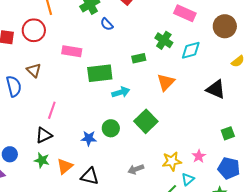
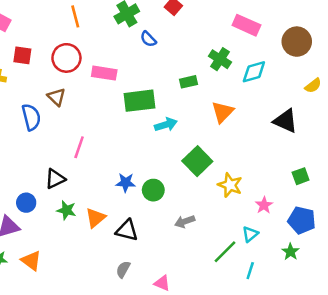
red circle: (34, 30) -> (66, 58), moved
green circle: (111, 128) -> (153, 190), moved
black triangle: (44, 135) -> (55, 179), moved
yellow star: (172, 161) -> (230, 185), moved, turned 30

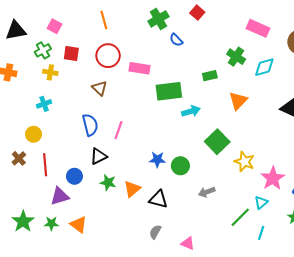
orange line: (75, 16) -> (104, 20), moved
blue semicircle: (31, 117) -> (90, 125), moved
pink star: (264, 205) -> (273, 178), size x1.6

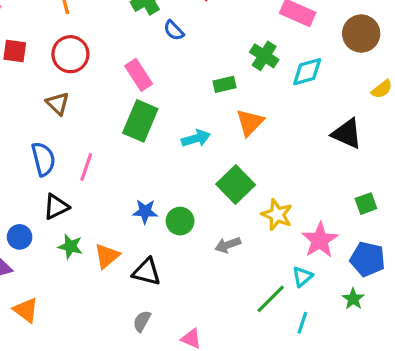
pink rectangle: (139, 68) -> (139, 75), moved, turned 48
green rectangle: (169, 91) -> (140, 121), moved, turned -60
orange triangle: (238, 101) -> (250, 123), moved
gray arrow: (207, 192) -> (228, 245), moved

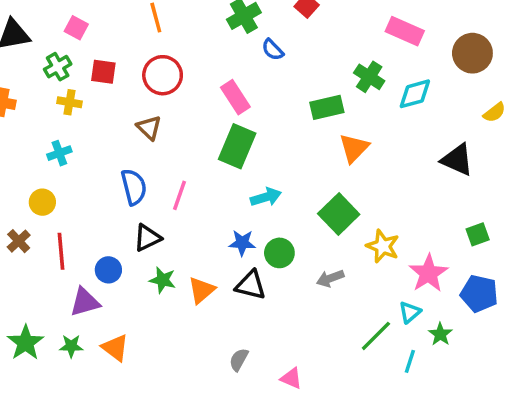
green rectangle: (225, 84) -> (327, 107), size x1.4
cyan arrow: (196, 138) -> (266, 197), moved
black triangle: (147, 272) -> (251, 285), moved
green star: (353, 299) -> (440, 334), moved

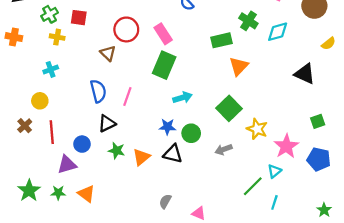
red circle: (163, 75) -> (126, 29), moved
green star: (440, 334) -> (324, 210), moved

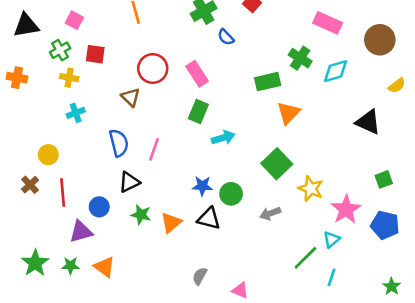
green rectangle: (164, 65) -> (198, 112), size x0.7
cyan cross: (51, 69) -> (76, 113), moved
cyan arrow: (183, 98) -> (223, 138), moved

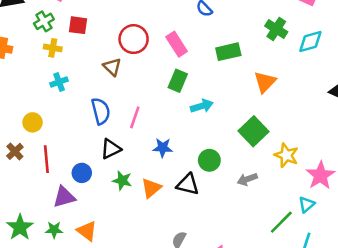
green rectangle: (268, 82) -> (228, 52), moved
blue star: (202, 186) -> (163, 148), moved

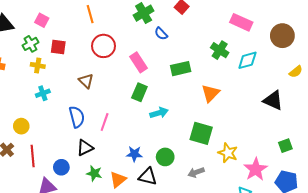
red circle: (134, 39) -> (103, 46), moved
green square: (254, 131) -> (201, 133), turned -30
blue star: (163, 148) -> (134, 154), moved

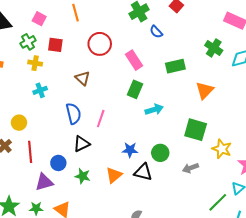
orange line: (90, 14) -> (75, 13), moved
green star: (94, 173) -> (83, 176), moved

